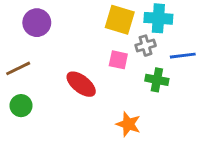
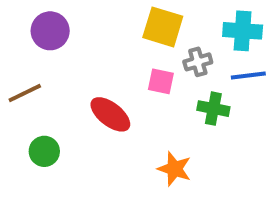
cyan cross: (158, 18) -> (243, 31), moved
green circle: (21, 106) -> (44, 151), moved

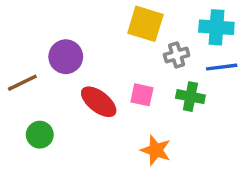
purple circle: (50, 31) -> (66, 57), moved
pink square: (161, 81) -> (142, 95), moved

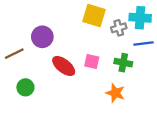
gray cross: (177, 55) -> (119, 28), moved
orange star: (156, 150) -> (115, 93), moved

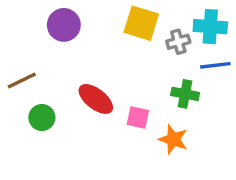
purple circle: (42, 37) -> (64, 25), moved
pink square: (92, 62) -> (138, 118), moved
green circle: (25, 87) -> (42, 118), moved

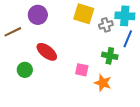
blue line: (215, 65) -> (128, 39), turned -60
brown line: (22, 80) -> (13, 32), moved
red ellipse: (96, 99) -> (47, 52), moved

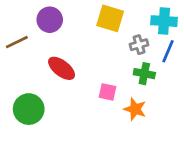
gray cross: (106, 25) -> (139, 45), moved
green circle: (25, 70) -> (29, 109), moved, size x1.5

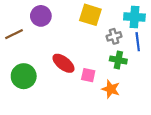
blue line: (168, 51) -> (138, 42), turned -30
red ellipse: (62, 68) -> (63, 63), moved
green circle: (29, 109) -> (24, 76), moved

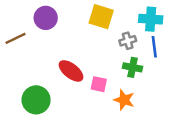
green circle: (24, 76) -> (36, 100), moved

